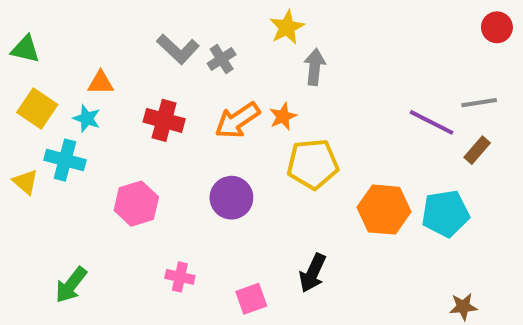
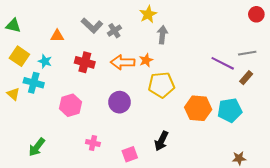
orange triangle: (101, 83) -> (57, 36), moved
orange arrow: (237, 120) -> (123, 62), turned 35

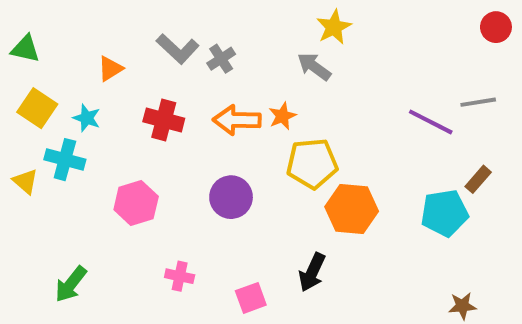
yellow star: (148, 14) -> (334, 27), moved
gray arrow: (162, 35) -> (314, 67), turned -60
orange triangle: (57, 36) -> (110, 69), turned -32
brown rectangle: (246, 78) -> (478, 179), moved
orange hexagon: (198, 108) -> (352, 209), moved

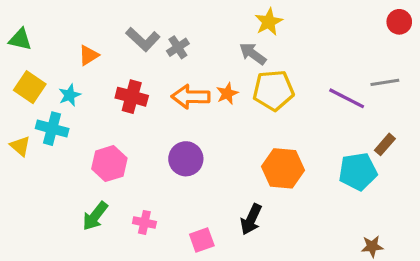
cyan star: (87, 118) -> (70, 95), turned 30
yellow pentagon: (312, 164) -> (273, 90), moved
green arrow: (71, 284) -> (95, 216), moved

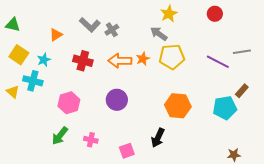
red circle: (399, 22) -> (215, 14), moved

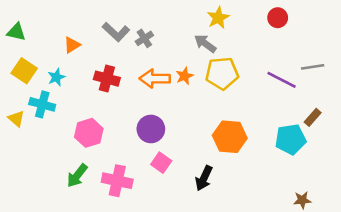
pink cross: (91, 140) -> (117, 181), size x1.6
pink square: (127, 151) -> (161, 163), moved, turned -35

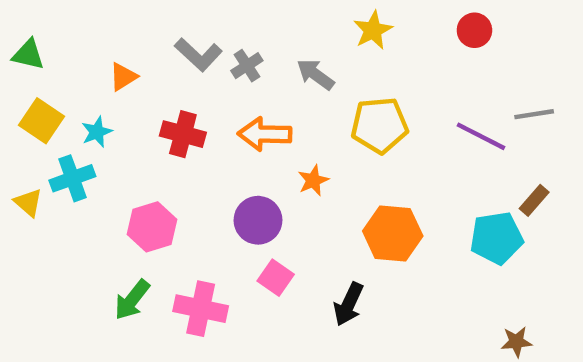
gray arrow: (205, 44) -> (315, 74), moved
orange star: (185, 76) -> (313, 180), moved
cyan cross: (42, 104) -> (72, 178), turned -35

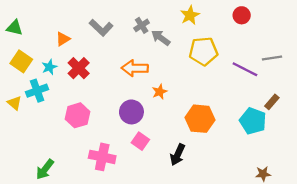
gray cross: (247, 66) -> (142, 25), moved
yellow pentagon: (379, 125) -> (203, 51), moved
red cross: (183, 134) -> (79, 68), moved, turned 30
cyan pentagon: (497, 238) -> (253, 121), turned 30
green arrow: (132, 300) -> (45, 169), moved

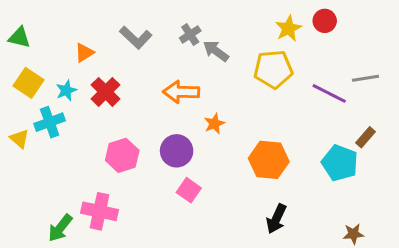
yellow star: (190, 15) -> (288, 28), moved
pink hexagon: (77, 115) -> (122, 155), moved
black arrow: (178, 155) -> (276, 219), moved
pink cross: (102, 157) -> (99, 211), moved

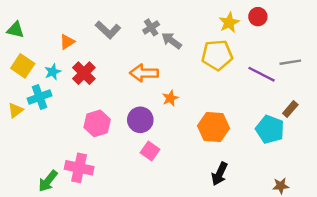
yellow triangle: (19, 139) -> (16, 110), turned 42

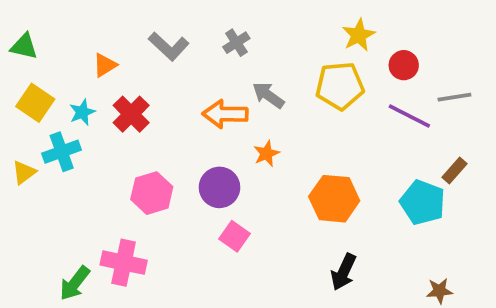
red circle: (258, 17) -> (404, 65), moved
gray arrow: (171, 41) -> (268, 95), moved

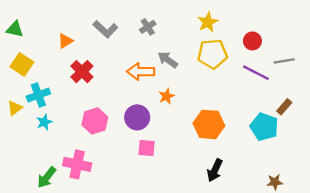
yellow star: (359, 35) -> (208, 22), moved
cyan star: (82, 112) -> (44, 122), moved
pink square: (235, 236) -> (147, 148), turned -30

